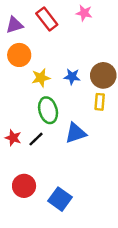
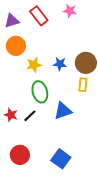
blue square: (60, 199) -> (61, 159), moved

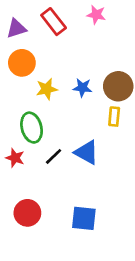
green ellipse: (40, 92) -> (32, 128), moved
blue triangle: (63, 111) -> (87, 152), turned 48
black line: (30, 116) -> (54, 156), moved
blue square: (61, 159) -> (84, 218), turned -30

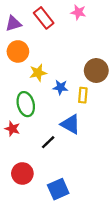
blue star: (82, 88) -> (60, 87), moved
yellow rectangle: (114, 117) -> (83, 95), moved
black line: (54, 156) -> (48, 142), moved
blue square: (84, 218) -> (58, 189), moved, turned -30

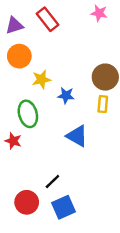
pink star: (78, 12) -> (99, 13), moved
yellow rectangle: (83, 95) -> (103, 104), moved
black line: (48, 142) -> (52, 181), moved
red circle: (22, 173) -> (27, 202), moved

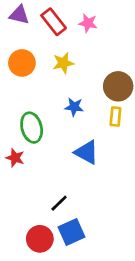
pink star: (99, 13) -> (88, 23), moved
purple triangle: (14, 25) -> (19, 15), moved, turned 30
yellow star: (41, 79) -> (63, 63), moved
red circle: (27, 202) -> (40, 239), moved

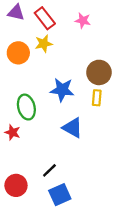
pink star: (88, 23) -> (83, 21), moved
yellow star: (63, 63) -> (44, 44), moved
blue star: (74, 107) -> (62, 90), size x1.5
red circle: (40, 239) -> (16, 185), moved

